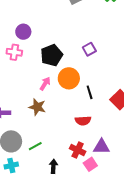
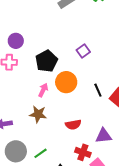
black line: (90, 92) -> (98, 90), moved
red semicircle: (83, 121) -> (73, 125), moved
purple triangle: (101, 147) -> (103, 136), moved

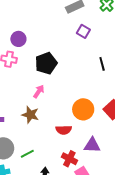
purple square: (83, 51) -> (83, 31), moved, turned -32
orange circle: (66, 82) -> (83, 109), moved
black line: (98, 90) -> (102, 64), moved

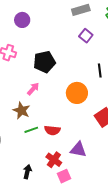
purple circle: (18, 39) -> (22, 20), moved
orange circle: (83, 109) -> (77, 93), moved
green line: (27, 154) -> (31, 130), moved

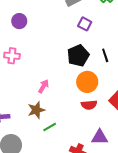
black pentagon: (44, 62) -> (78, 56), moved
brown star: (21, 111) -> (36, 110), turned -30
red semicircle: (52, 130) -> (89, 105), moved

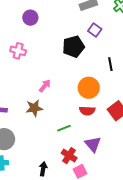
black pentagon: (78, 56) -> (73, 47), moved
green line: (50, 127) -> (64, 128), moved
purple triangle: (100, 137) -> (93, 144), turned 42

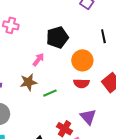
black pentagon: (73, 47) -> (57, 37), moved
green line: (64, 128) -> (50, 93), moved

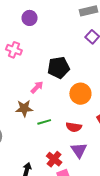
red semicircle: (81, 83) -> (74, 127), moved

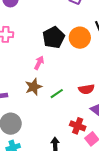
orange circle: (80, 94) -> (80, 38), moved

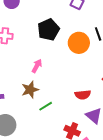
black pentagon: (53, 37) -> (48, 30), moved
green line: (57, 94) -> (46, 106), moved

